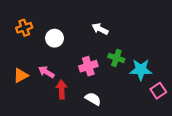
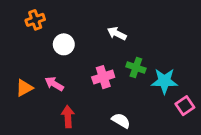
orange cross: (24, 28) -> (35, 20), moved
red arrow: (62, 89) -> (68, 116), moved
white semicircle: (93, 99) -> (121, 121), moved

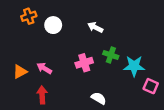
white circle: (64, 44) -> (53, 25), moved
pink square: (185, 106) -> (151, 86), turned -32
red arrow: (68, 116) -> (42, 95), moved

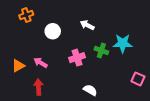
white circle: (53, 25) -> (53, 31), moved
cyan star: (134, 66) -> (123, 43), moved

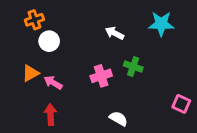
white circle: (53, 31) -> (49, 41), moved
cyan star: (123, 43) -> (161, 24), moved
orange triangle: (18, 66) -> (30, 73), moved

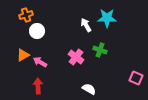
cyan star: (161, 24) -> (107, 18), moved
white arrow: (115, 33) -> (86, 25), turned 32
pink cross: (101, 76) -> (76, 57), turned -35

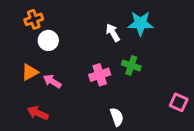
pink cross: (76, 57) -> (100, 75), turned 35
red arrow: (38, 86) -> (38, 113), moved, turned -63
white semicircle: (89, 89) -> (117, 117), turned 40

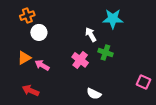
white arrow: (113, 33) -> (91, 35), moved
pink cross: (100, 75) -> (80, 60), turned -35
white semicircle: (117, 117) -> (94, 94), turned 136

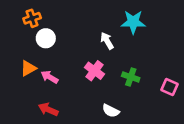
green cross: (105, 52) -> (131, 77), moved
pink square: (143, 82) -> (169, 87), moved
red arrow: (30, 91) -> (48, 109), moved

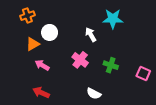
white circle: (46, 38) -> (50, 32), moved
orange triangle: (28, 68) -> (33, 44), moved

